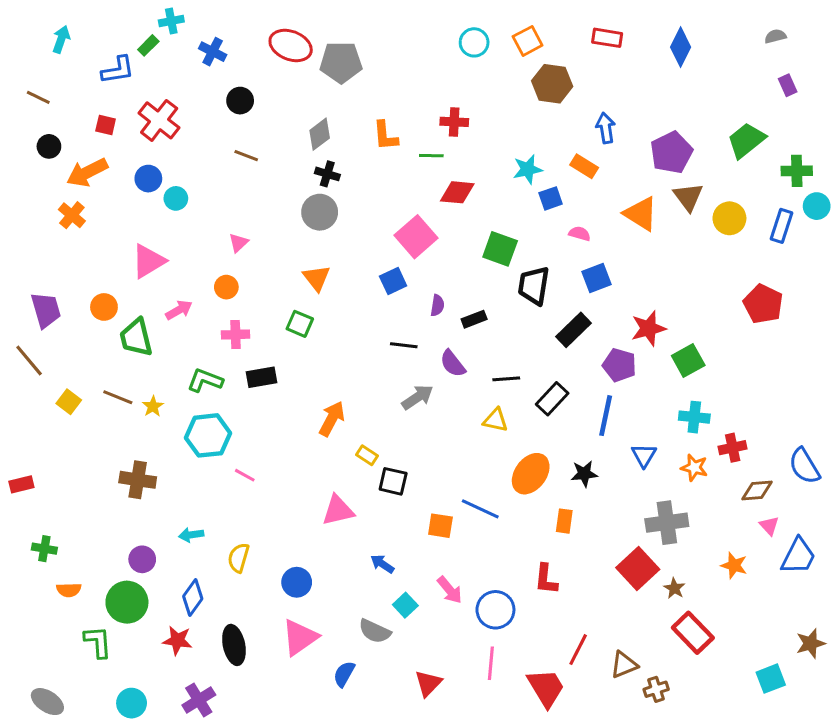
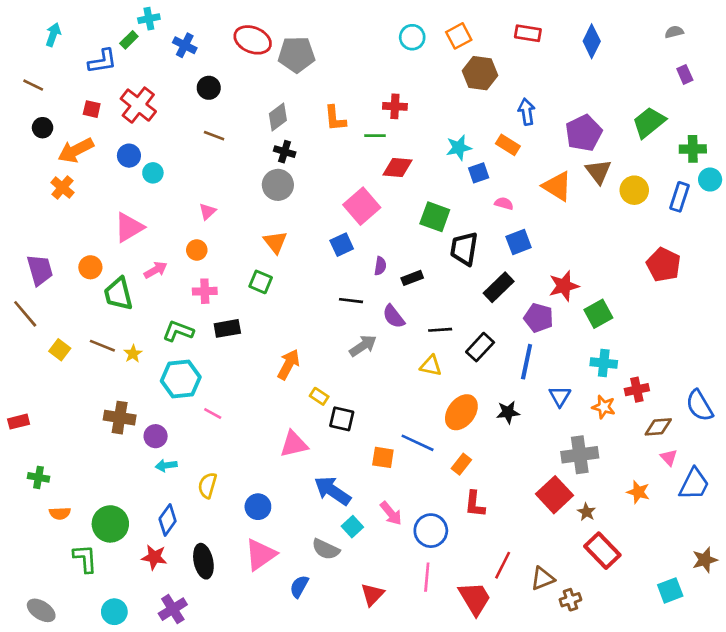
orange rectangle: (564, 521) -> (461, 464), moved, turned 30
purple circle: (142, 559) -> (156, 436), moved
blue arrow: (382, 564) -> (332, 491), size x1.8

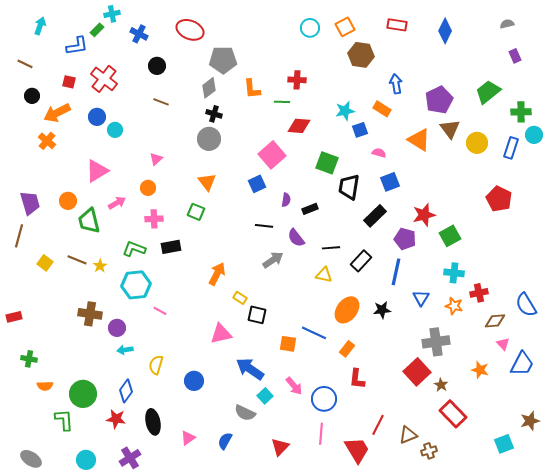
gray pentagon: (297, 55) -> (223, 60), moved
brown line: (25, 314) -> (19, 236), turned 55
pink triangle: (261, 555) -> (188, 438), moved, size x0.6

